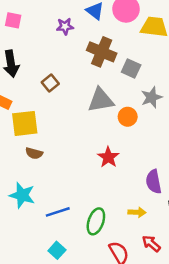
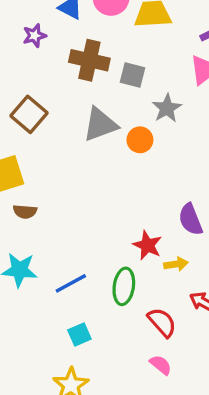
brown square: (50, 83) -> (29, 114), size x1.5
red star: (108, 157) -> (147, 245), moved
cyan square: (57, 250) -> (79, 334), turned 35

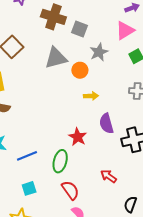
yellow arrow: (176, 264) -> (91, 96), moved
red semicircle: (162, 322) -> (70, 190), moved

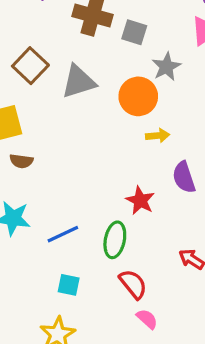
gray triangle: (56, 58) -> (79, 82), moved
orange circle: (80, 70) -> (138, 96), size x1.5
cyan square: (29, 188) -> (69, 285), turned 32

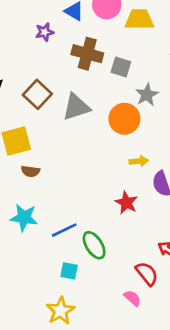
yellow arrow: (158, 136) -> (139, 161), moved
green ellipse: (115, 240) -> (94, 245), moved, turned -44
red semicircle: (133, 284) -> (147, 274), moved

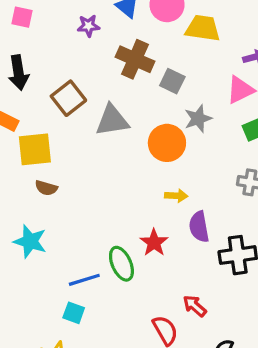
blue line: (64, 230) -> (84, 280), moved
green ellipse: (94, 245) -> (121, 264), moved

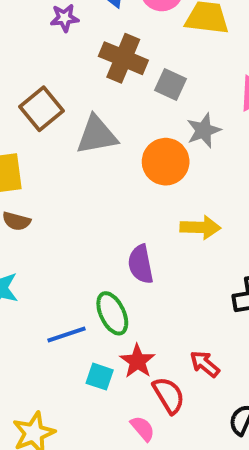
yellow arrow: (176, 196) -> (200, 227), moved, size x1.4
purple semicircle: (199, 227) -> (141, 264), moved
red star: (154, 243) -> (137, 361), moved
cyan square: (74, 313) -> (100, 377), moved

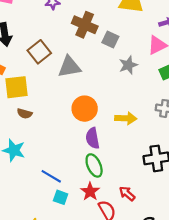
orange circle: (166, 162) -> (85, 109), moved
green ellipse: (112, 313) -> (94, 165), moved
blue line: (67, 335) -> (51, 176), turned 48
cyan square: (100, 377) -> (61, 197), moved

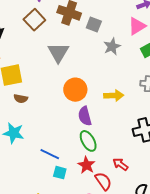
brown square: (39, 52) -> (34, 20), moved
gray triangle: (69, 67) -> (58, 52), turned -45

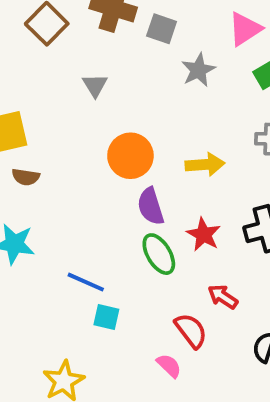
gray triangle: (58, 52) -> (95, 85), size x0.6
red star: (86, 165) -> (204, 234), moved

